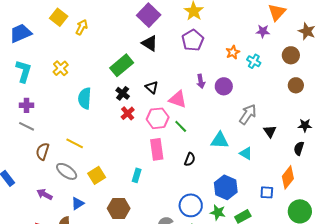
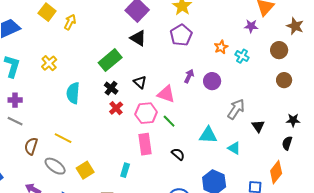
purple arrow: (201, 81) -> (189, 76), turned -144
black semicircle: (190, 159) -> (178, 154), turned -72

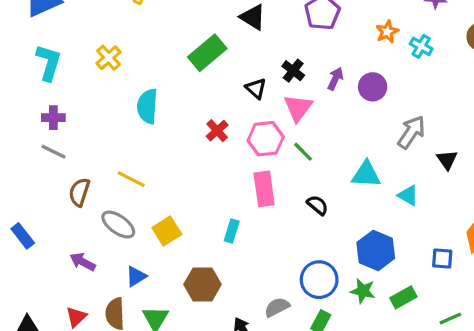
black cross: (111, 88) -> (293, 71), moved
pink triangle: (166, 94) -> (298, 108), turned 48

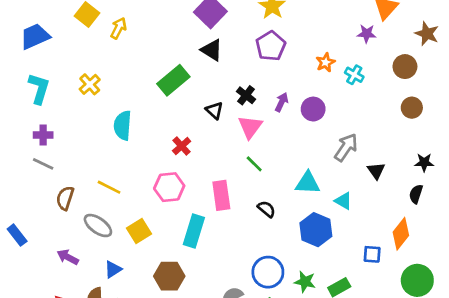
pink hexagon: (266, 139) -> (169, 187), moved
cyan rectangle: (232, 231) -> (194, 231), size x1.6
blue hexagon: (376, 250) -> (316, 230), moved

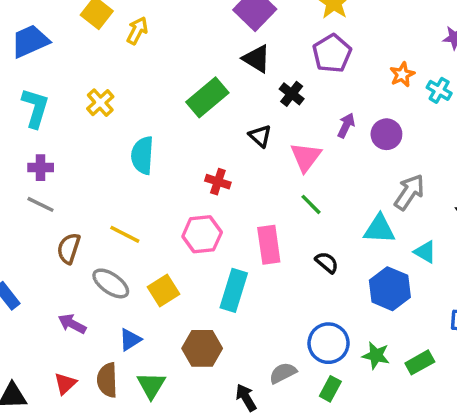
black cross: (246, 95) -> (292, 94), moved
red cross: (182, 146) -> (218, 182), turned -30
gray arrow: (346, 147) -> (409, 192), moved

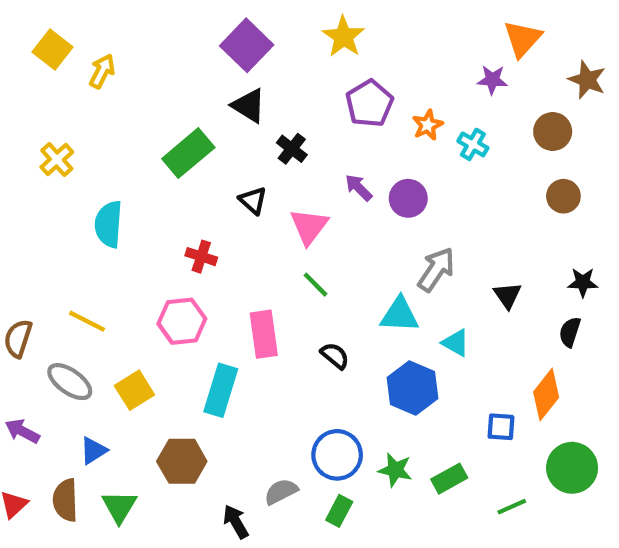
purple pentagon: (332, 53) -> (369, 103), moved
purple arrow: (346, 125) -> (359, 188), turned -70

